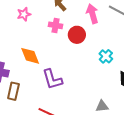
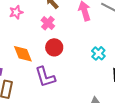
pink cross: (56, 25) -> (48, 23), turned 32
red circle: (77, 35) -> (54, 47), moved

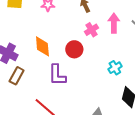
pink cross: (48, 23) -> (92, 30), moved

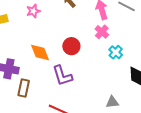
pink cross: (92, 30) -> (102, 32), moved

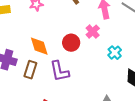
pink cross: (102, 32) -> (93, 32), moved
brown rectangle: (24, 88) -> (30, 70), moved

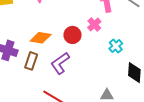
orange diamond: (39, 46) -> (41, 38), turned -65
purple L-shape: (59, 71) -> (60, 63), turned 65

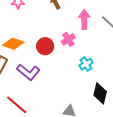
purple L-shape: (60, 63) -> (28, 72), turned -115

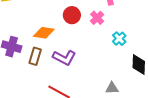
red circle: (45, 46) -> (72, 15), moved

